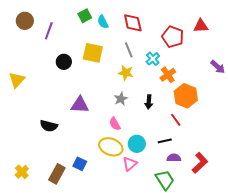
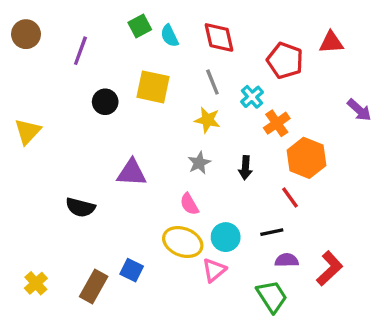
brown circle: (25, 21) -> (26, 34), moved

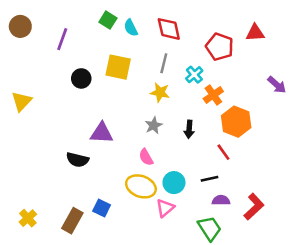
green square: (140, 26) -> (108, 20), turned -30
gray line: (212, 82) -> (164, 63), turned 36
black semicircle: (80, 207) -> (77, 160), moved

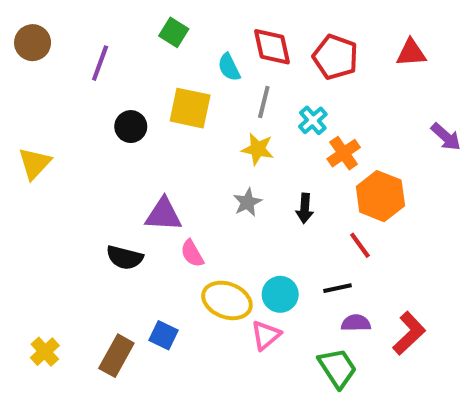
cyan semicircle: (131, 28) -> (229, 67), moved
red pentagon: (220, 47) -> (335, 57), moved
pink semicircle: (146, 157) -> (192, 253), moved

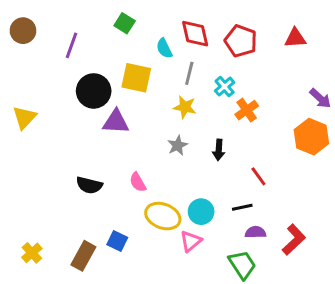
black circle: (131, 127) -> (94, 91), size x1.5
orange hexagon: (380, 196) -> (311, 137), moved
purple triangle: (164, 215) -> (116, 122), moved

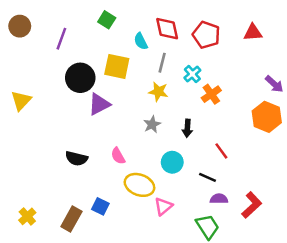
purple triangle: (116, 122) -> (99, 104), turned -30
black line: (242, 207) -> (208, 177), turned 36
cyan circle: (201, 212) -> (172, 162), moved

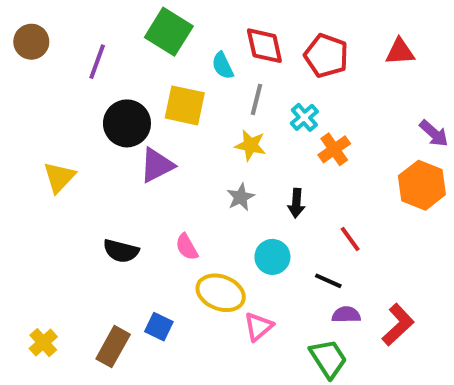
green square: (107, 20) -> (169, 32), size x1.6
yellow triangle: (21, 100) -> (59, 177), moved

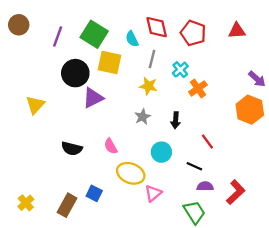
green square: (169, 32) -> (94, 34), moved

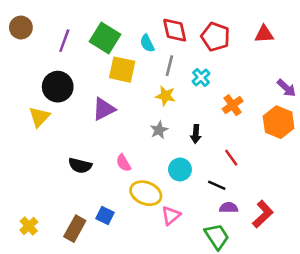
black circle: (75, 73) -> (58, 87), moved
orange cross: (198, 88) -> (233, 105), moved

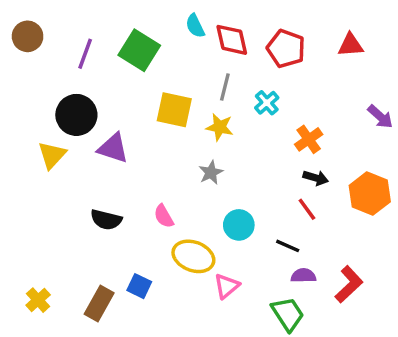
cyan semicircle: (147, 43) -> (195, 26), moved
yellow square: (122, 70) -> (174, 110), moved
purple triangle: (104, 109) -> (113, 148), moved, turned 45
orange hexagon: (279, 122) -> (370, 194), moved
black arrow: (196, 134) -> (316, 178), moved, turned -78

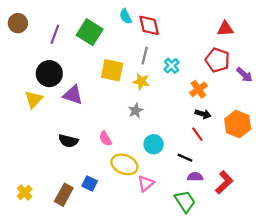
red pentagon: (286, 49) -> (217, 60), moved

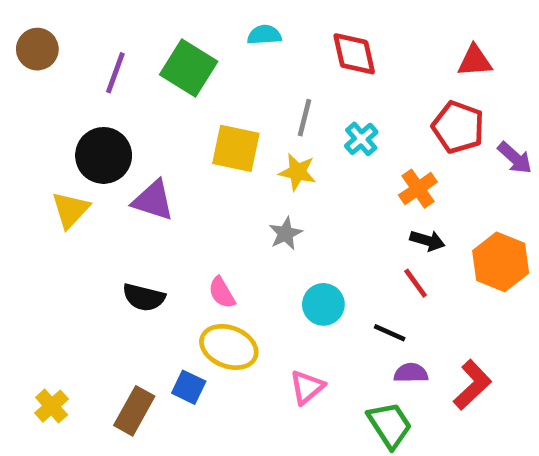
cyan semicircle: (126, 16) -> (264, 35), turned 112
red diamond: (149, 25) -> (354, 54), moved
yellow ellipse: (124, 164) -> (229, 347), moved

